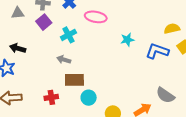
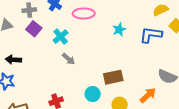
gray arrow: (64, 60) -> (69, 59), moved, turned -144
brown rectangle: (74, 80) -> (113, 77), moved

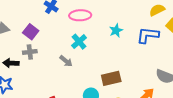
gray cross: (29, 10) -> (30, 52), moved
cyan cross: (61, 37) -> (79, 42), moved

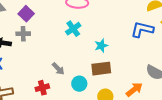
cyan star: (116, 31) -> (101, 46), moved
gray arrow: (66, 61) -> (58, 69), moved

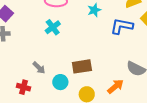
cyan star: (101, 46) -> (94, 10), moved
red cross: (42, 88) -> (23, 87), turned 32

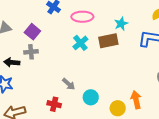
brown rectangle: (82, 66) -> (108, 41), moved
orange arrow: (116, 86) -> (136, 100), moved, turned -60

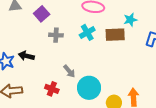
gray cross: (31, 52) -> (56, 35), moved
black arrow: (12, 62) -> (26, 56), moved
cyan circle: (91, 97) -> (89, 88), size x1.5

